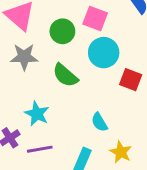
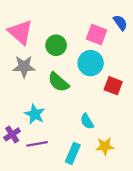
pink square: (95, 18) -> (97, 35), moved
yellow star: (121, 152) -> (105, 146), turned -30

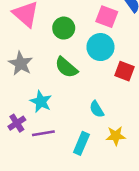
gray star: (24, 67) -> (21, 64), moved, turned 30

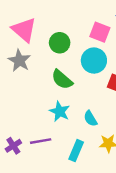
gray star: (21, 64) -> (19, 61), moved
cyan star: (41, 102) -> (60, 111), moved
purple cross: (17, 123) -> (13, 146), moved

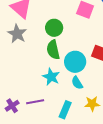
green circle: (60, 43) -> (54, 28), moved
cyan circle: (94, 61) -> (75, 62), moved
green semicircle: (62, 79) -> (53, 50), turned 36

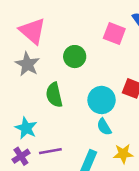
green semicircle: (53, 50) -> (54, 95), moved
cyan star: (51, 77) -> (26, 128), moved

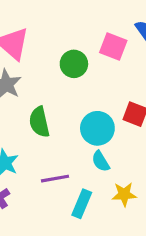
green circle: (75, 57) -> (74, 64), moved
purple line: (50, 151) -> (55, 179), moved

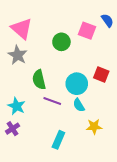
purple line: (55, 179) -> (52, 101), moved, turned 30
cyan rectangle: (82, 204) -> (58, 140), moved

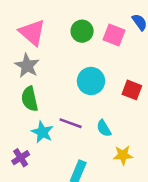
green circle: (61, 42) -> (82, 31), moved
green semicircle: (39, 80) -> (30, 99), moved
cyan circle: (77, 84) -> (91, 81), moved
cyan star: (17, 106) -> (42, 132), moved

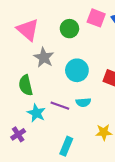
pink square: (114, 35) -> (96, 18), moved
gray star: (27, 66) -> (44, 57), moved
cyan semicircle: (104, 128) -> (83, 102), moved, turned -64

